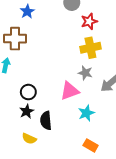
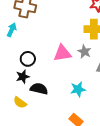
pink triangle: (70, 91) -> (62, 53), moved
black semicircle: (46, 121) -> (39, 89), turned 96

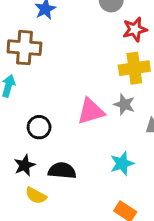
black star: (23, 77) -> (25, 165), moved

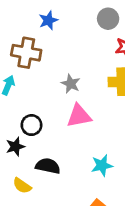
gray star: (124, 104) -> (71, 84), moved
black star: (25, 165) -> (15, 147), moved

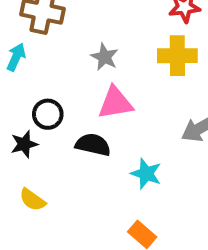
cyan star: (102, 165) -> (146, 174), turned 30
black semicircle: (48, 166) -> (93, 145), moved

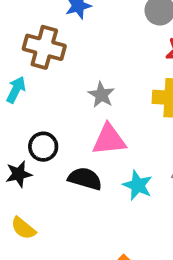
cyan star: (146, 174) -> (138, 185), moved

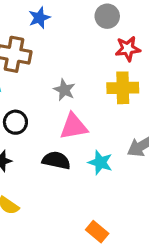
black circle: (43, 147) -> (15, 122), moved

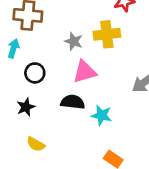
yellow cross: (123, 88) -> (107, 34), moved
cyan star: (100, 162) -> (102, 115), moved

